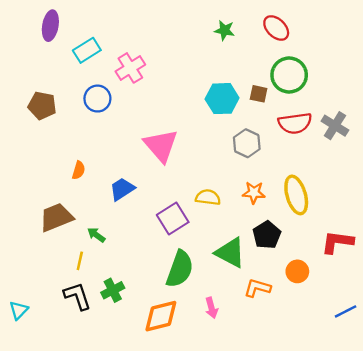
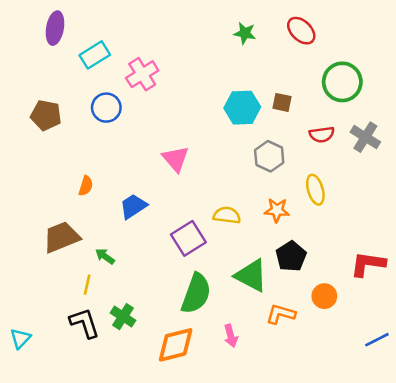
green circle: (289, 75) -> (342, 82), moved
red semicircle: (295, 123) -> (322, 135), size x0.7
pink triangle: (161, 146) -> (176, 159), size x0.7
yellow ellipse: (296, 195) -> (315, 190), moved, size x0.7
green cross: (113, 290) -> (123, 317), turned -30

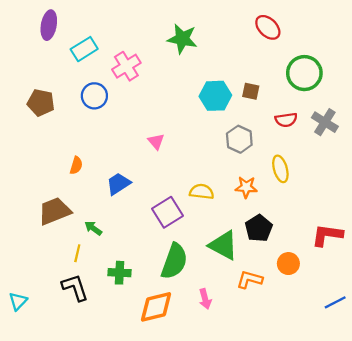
green star: (245, 33) -> (182, 39), moved, size x1.5
pink triangle: (176, 159) -> (156, 141), size x0.7
green cross: (123, 317) -> (120, 273), moved, turned -30

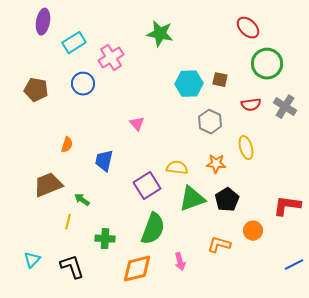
red ellipse: (268, 27) -> (248, 28), moved
blue trapezoid: (118, 184) -> (104, 161), turned -45
green triangle: (223, 245) -> (192, 199), moved, turned -48
black L-shape: (75, 288) -> (72, 267), moved
cyan triangle: (18, 301) -> (32, 260), moved

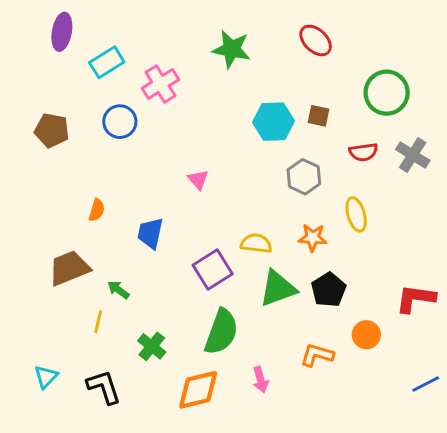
red ellipse: (248, 28) -> (316, 40), moved
green cross: (105, 239) -> (152, 346), turned 36

